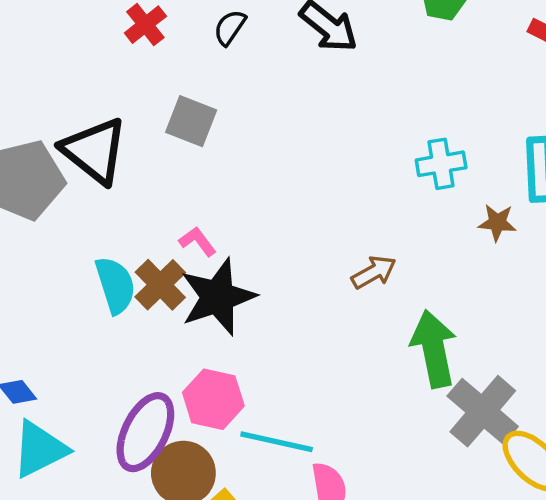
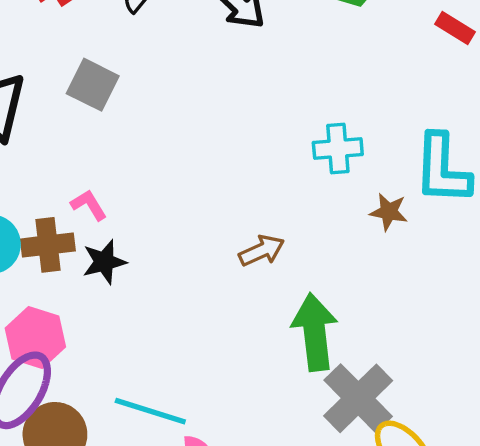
brown cross: (160, 285) -> (48, 245), turned 33
black star: (218, 297) -> (104, 262), size x0.6
pink hexagon: (213, 399) -> (35, 337), moved

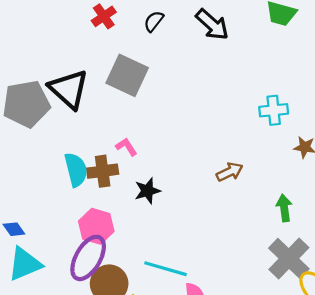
gray square: (93, 85) -> (127, 75), size x1.4
black star: (104, 262) -> (147, 191), moved
green arrow: (315, 332) -> (284, 208), moved, size x0.6

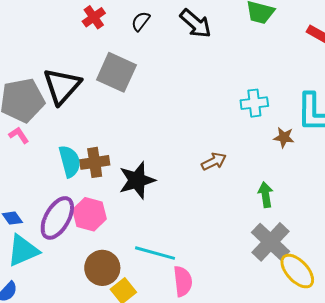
black triangle: (69, 89) -> (62, 86), turned 30
pink L-shape: (126, 147) -> (19, 135), moved
black star: (147, 191) -> (137, 180), size x1.5
purple ellipse: (88, 258) -> (57, 218), moved

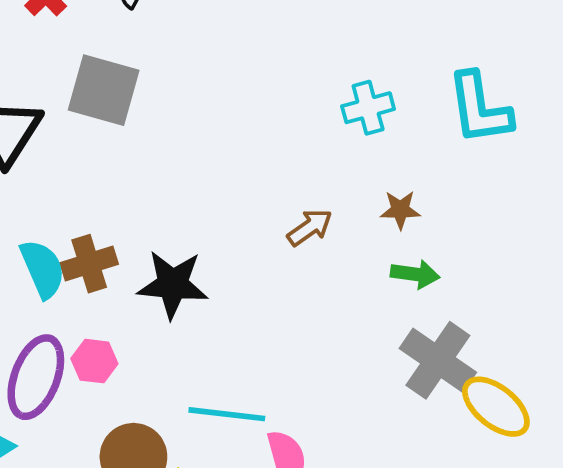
brown star: (284, 137) -> (400, 210), moved
black star: (137, 180) -> (173, 284), turned 30
green arrow: (265, 195) -> (415, 274), turned 115
pink hexagon: (90, 214) -> (94, 361), size x0.7

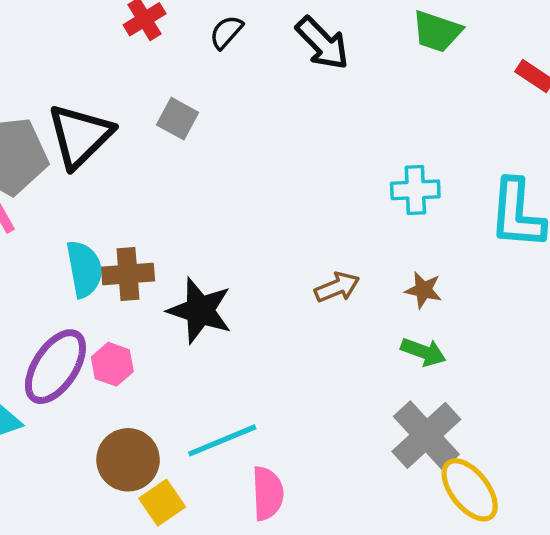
gray square: (104, 90) -> (178, 119), size x0.6
cyan line: (227, 414) -> (222, 440), turned -42

